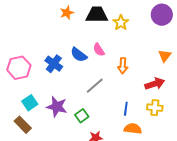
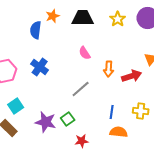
yellow star: (121, 23) -> (118, 19), moved
blue semicircle: (79, 55) -> (36, 30), moved, turned 60
red arrow: (155, 84) -> (132, 76), moved
purple star: (57, 107) -> (46, 122), moved

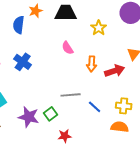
yellow star: (118, 19) -> (99, 28), moved
gray line: (81, 89) -> (71, 95), moved, turned 36
blue line: (112, 112) -> (95, 107), turned -56
orange semicircle: (119, 132) -> (120, 127), moved

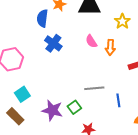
blue cross: (23, 62) -> (53, 43), moved
orange arrow: (92, 64) -> (110, 47), moved
blue line: (95, 107) -> (118, 100), turned 40

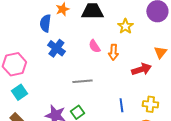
gray line: (94, 88) -> (82, 81), moved
cyan square: (22, 94) -> (19, 92), moved

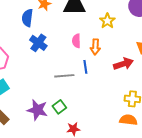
pink semicircle: (94, 46) -> (76, 41), turned 32
blue line: (121, 105) -> (85, 67), moved

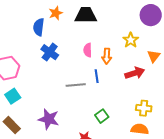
yellow star: (107, 21) -> (131, 40), moved
green square: (59, 107) -> (102, 116), moved

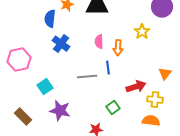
orange triangle: (154, 56) -> (165, 74), moved
red arrow: (135, 73) -> (136, 87), moved
cyan square: (13, 96) -> (45, 87), moved

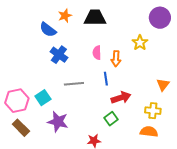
blue semicircle: (50, 19) -> (48, 30), turned -60
pink hexagon: (19, 60) -> (17, 101), moved
gray line: (87, 77) -> (74, 84), moved
red arrow: (136, 87) -> (121, 98), moved

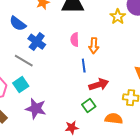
blue semicircle: (48, 30) -> (18, 24), moved
yellow star: (140, 43) -> (118, 17), moved
gray line: (74, 84) -> (24, 61), moved, turned 36
orange semicircle: (149, 132) -> (114, 119), moved

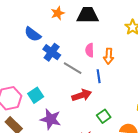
gray line: (24, 61) -> (73, 68), moved
red arrow: (99, 85) -> (82, 95), moved

